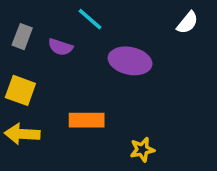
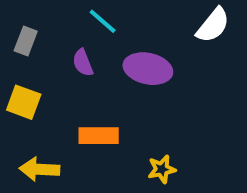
white semicircle: (187, 23) -> (213, 25), size x1.4
purple semicircle: (60, 47) -> (83, 63), moved, turned 50
yellow arrow: (22, 134) -> (39, 169), moved

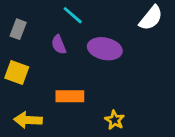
yellow star: (162, 169) -> (115, 120), turned -30

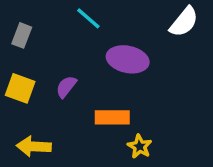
purple semicircle: (59, 45) -> (66, 87), moved, turned 60
orange rectangle: (70, 96) -> (112, 117), moved

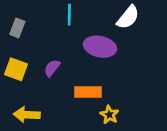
cyan line: (88, 18) -> (69, 15), turned 50
white semicircle: (184, 22) -> (128, 17), moved

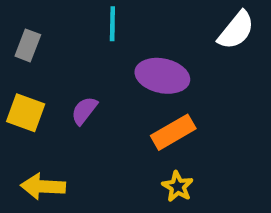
white semicircle: (128, 17) -> (236, 30), moved
orange rectangle: (88, 92) -> (173, 132), moved, turned -30

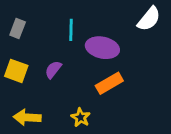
cyan line: (112, 24) -> (71, 30), moved
yellow star: (178, 186) -> (81, 117), moved

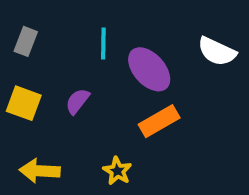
white semicircle: (149, 19) -> (217, 51), moved, turned 76
purple ellipse: (102, 48) -> (149, 69), turned 36

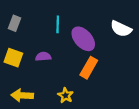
purple semicircle: (77, 101) -> (43, 57), turned 48
orange rectangle: (159, 121) -> (89, 68), turned -30

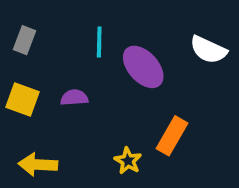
orange rectangle: (89, 68) -> (172, 136), moved
yellow star: (65, 95) -> (128, 161), moved

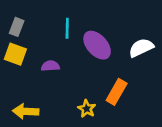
white semicircle: (208, 50) -> (141, 48), moved, turned 130
yellow square: (23, 99) -> (15, 54), moved

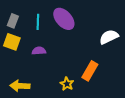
cyan line: (67, 28) -> (38, 22), moved
purple ellipse: (97, 45) -> (64, 19), moved

